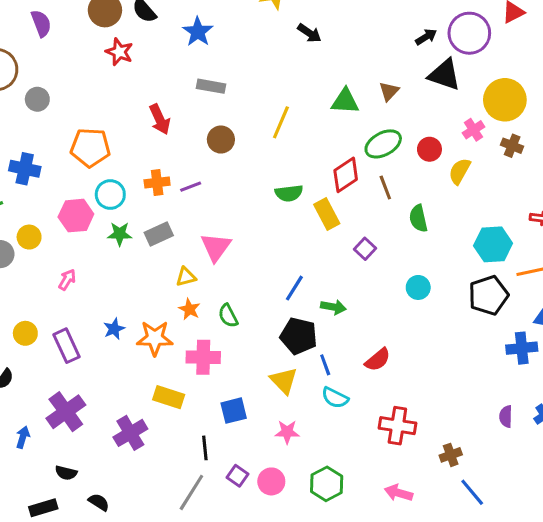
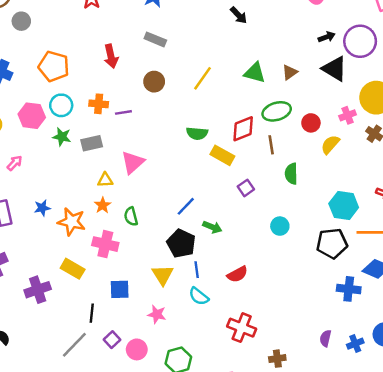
yellow rectangle: (327, 214) -> (222, 155), turned -45

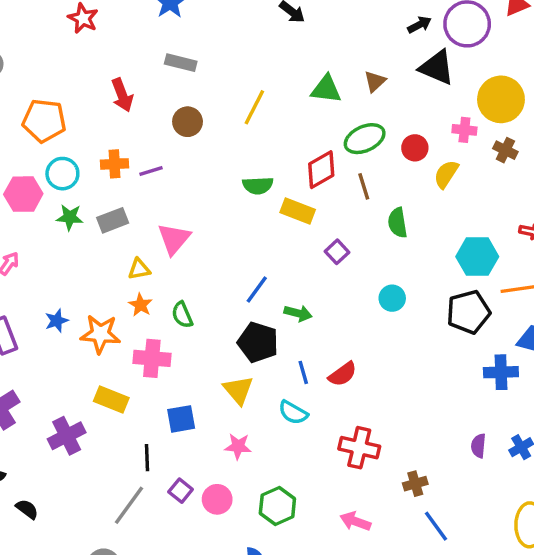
pink cross: (348, 115) -> (464, 130), turned 35
blue line: (197, 270) -> (303, 372), moved

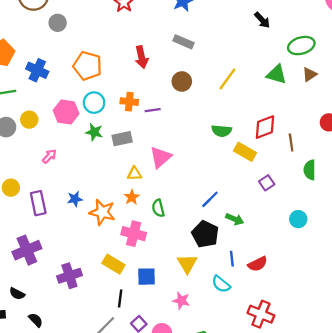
green ellipse: (365, 139) -> (301, 46), moved
yellow rectangle: (111, 399) -> (113, 264), moved

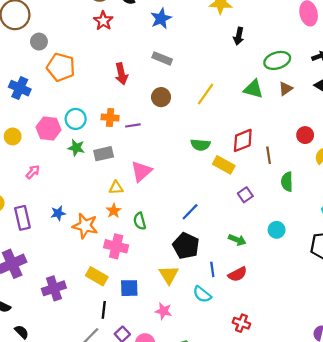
black arrow: (262, 20) -> (239, 36), turned 56
orange pentagon: (88, 66) -> (61, 67), moved
green arrow: (235, 219) -> (237, 240), moved
red cross: (261, 314) -> (241, 323), size x0.7

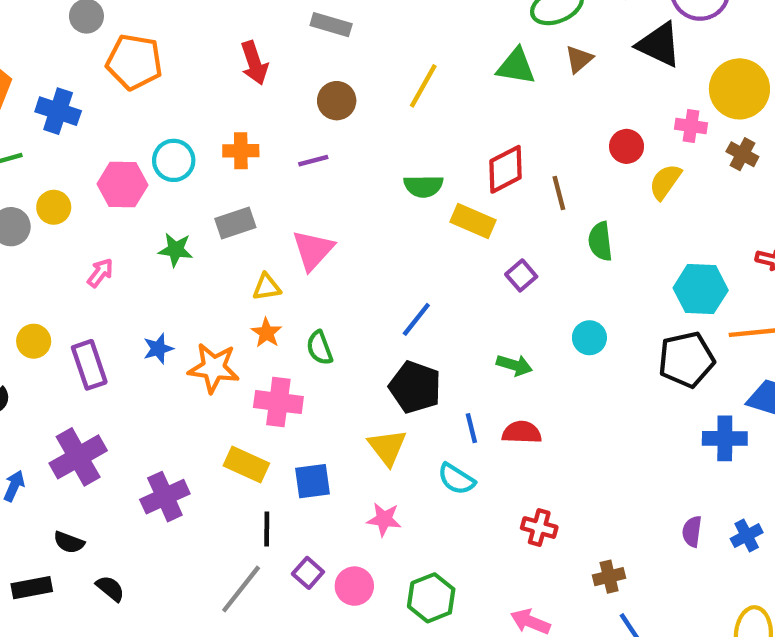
purple line: (133, 125) -> (313, 161), moved
green star: (76, 148) -> (176, 250), moved
red semicircle: (238, 274) -> (522, 432), turned -144

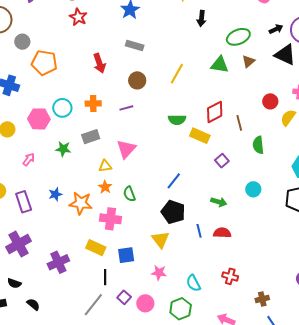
cyan semicircle: (456, 479) -> (193, 283), moved, turned 30

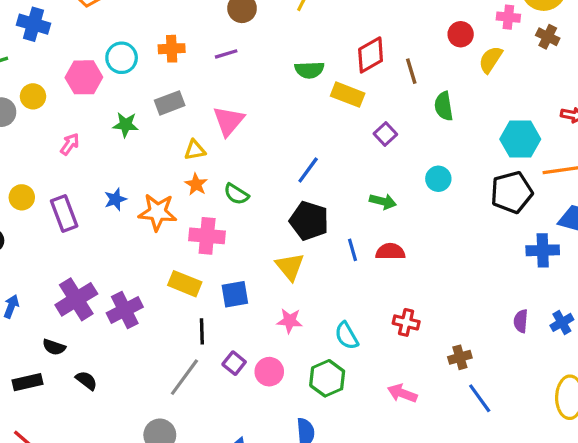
green semicircle: (129, 194) -> (236, 194), turned -35
purple cross: (19, 244) -> (76, 299), moved

